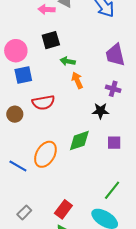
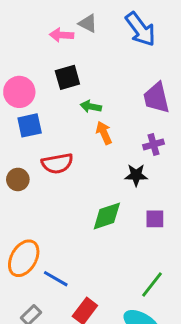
purple cross: (113, 89) -> (154, 144), turned -32
orange ellipse: (45, 154) -> (24, 258), moved
blue line: (18, 166) -> (56, 279), moved

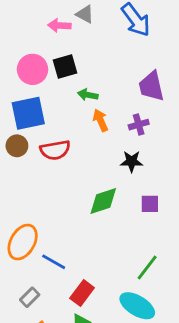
pink circle: (19, 92) -> (33, 69), moved
blue square: (30, 125) -> (28, 113), size x1.4
purple cross: (154, 144) -> (139, 125), moved
brown circle: (18, 179) -> (17, 146), moved

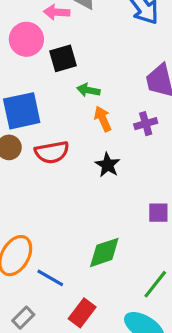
pink circle: (33, 69) -> (26, 39), moved
black star: (132, 161) -> (108, 165), moved, turned 30
green diamond: (103, 201) -> (104, 252), moved

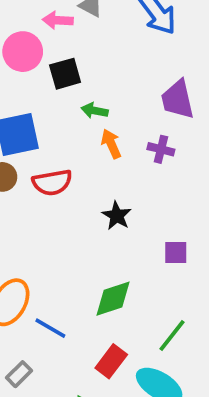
purple cross: (146, 124) -> (161, 149), turned 30
black star: (108, 165) -> (117, 216), moved
red rectangle: (82, 313) -> (111, 361), moved

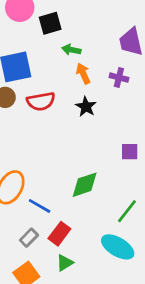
black star: (117, 216) -> (86, 107), moved
red rectangle: (111, 361) -> (59, 234), moved
gray rectangle: (19, 374) -> (29, 238), moved

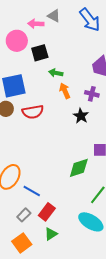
black star: (86, 107) -> (81, 116), moved
green diamond: (85, 185) -> (79, 168), moved

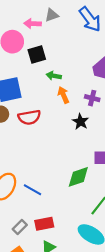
gray triangle: (54, 16) -> (52, 15), turned -48
blue line: (32, 191) -> (33, 190), moved
red rectangle: (47, 212) -> (44, 224), turned 42

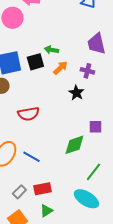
black square: (37, 54) -> (35, 62), moved
orange arrow: (63, 95) -> (60, 68), turned 70
red semicircle: (29, 117) -> (28, 114), moved

